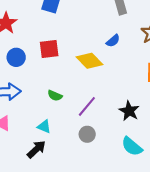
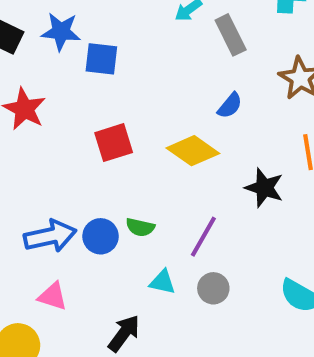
blue circle: (16, 57) -> (101, 236), moved
black star: (129, 111) -> (264, 188), moved
cyan triangle: (44, 127) -> (162, 282), moved

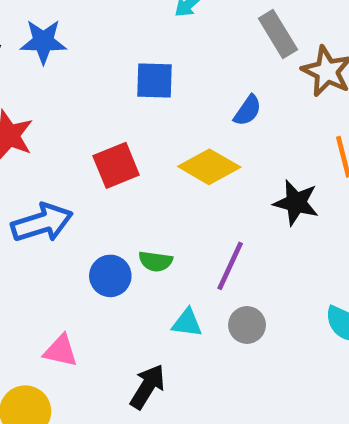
gray rectangle: (231, 35) -> (278, 34), moved
blue square: (101, 59) -> (155, 80), moved
blue arrow: (50, 236) -> (42, 223), moved

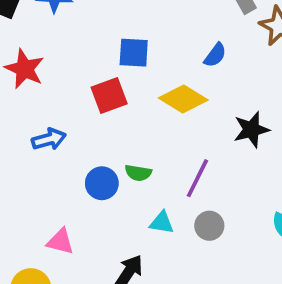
blue square: (155, 80) -> (134, 53), moved
black star: (296, 203) -> (251, 130), turned -30
blue arrow: (42, 223) -> (49, 139), size x0.7

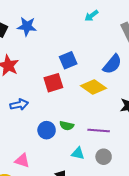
blue square: (134, 53) -> (68, 60), turned -30
blue semicircle: (215, 55) -> (112, 64), size x1.5
purple line: (197, 178) -> (99, 131), turned 65

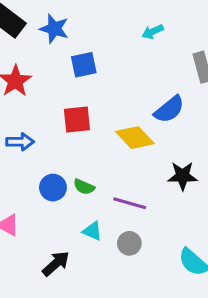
blue square: (68, 60) -> (84, 65), moved

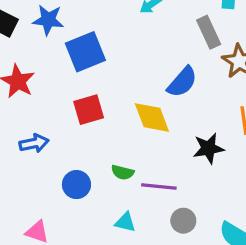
blue square: (84, 65) -> (85, 52), size x1.4
yellow diamond: (135, 138) -> (152, 118), turned 33
green semicircle: (84, 187) -> (123, 172), moved
gray circle: (129, 243) -> (183, 221), moved

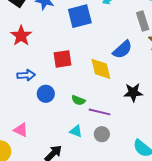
blue square: (85, 52) -> (80, 16), moved
blue circle: (76, 185) -> (46, 94), moved
gray circle: (183, 221) -> (102, 134), moved

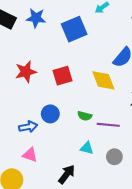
red star: (21, 36) -> (26, 72), moved, turned 30
blue arrow: (26, 75) -> (28, 127), moved
gray circle: (102, 134) -> (114, 157), moved

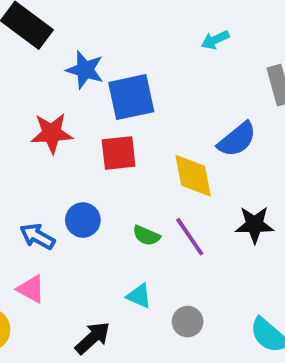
blue star: (36, 18) -> (85, 70), moved
blue square: (74, 29) -> (131, 97), moved
purple line: (108, 125) -> (190, 237), moved, turned 40
blue arrow: (28, 127) -> (37, 236), turned -150

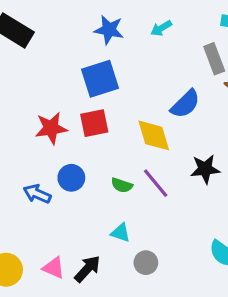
blue star: (85, 70) -> (109, 30), moved
red star: (52, 133) -> (51, 128), moved
pink triangle: (31, 289) -> (54, 268), moved
gray circle: (188, 322) -> (146, 263), moved

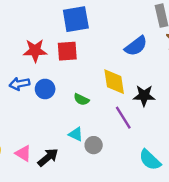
yellow diamond: (154, 135) -> (114, 82), moved
purple line: (156, 183) -> (123, 118), moved
blue arrow: (37, 194) -> (19, 84), moved, turned -42
gray circle: (146, 263) -> (94, 145), moved

